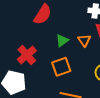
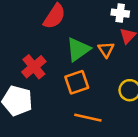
green triangle: (62, 41) -> (78, 49), size x1.5

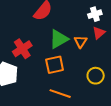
white cross: (120, 13) -> (95, 14), turned -32

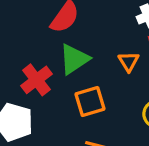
green triangle: (59, 39) -> (74, 59), moved

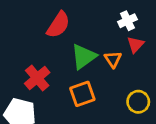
green triangle: (74, 59) -> (84, 57), moved

